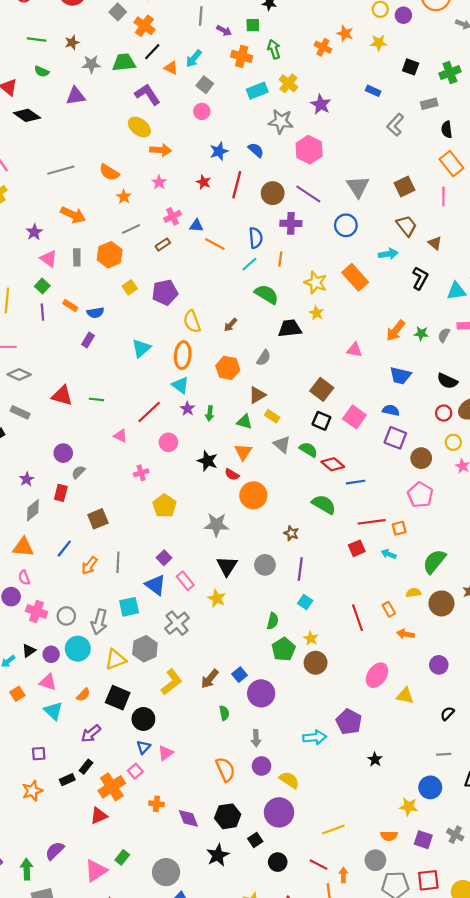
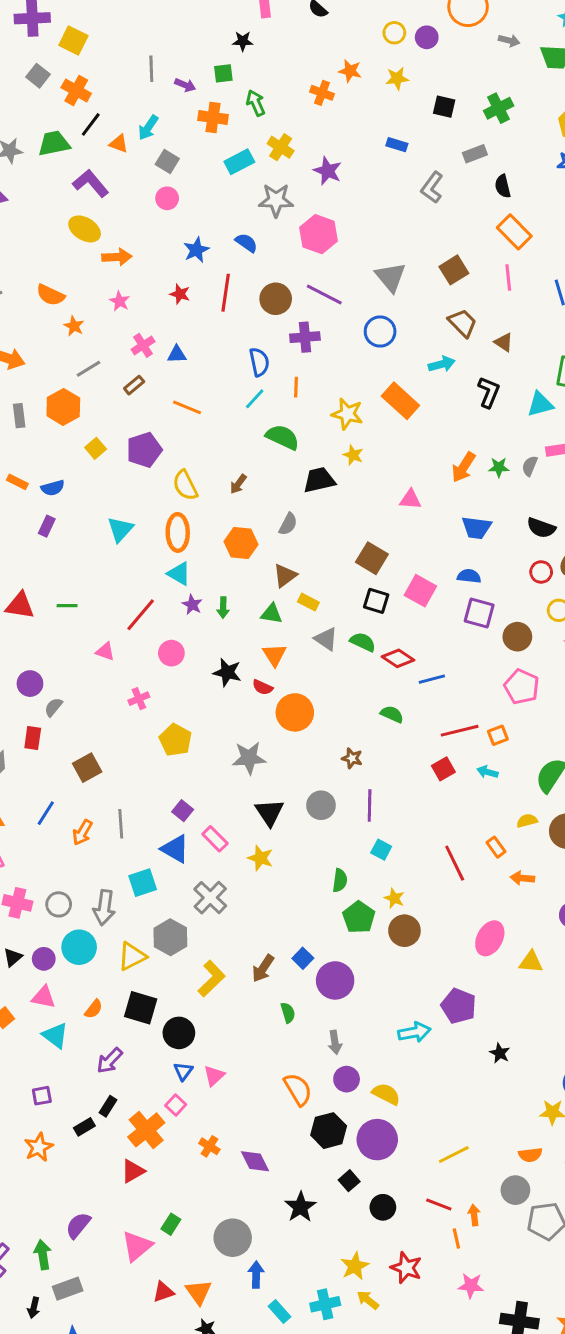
orange line: (215, 244) -> (187, 407), moved
green semicircle: (324, 504) -> (392, 714), size x0.7
orange cross: (156, 804) -> (209, 1146), turned 32
black hexagon: (228, 816) -> (329, 1131), moved

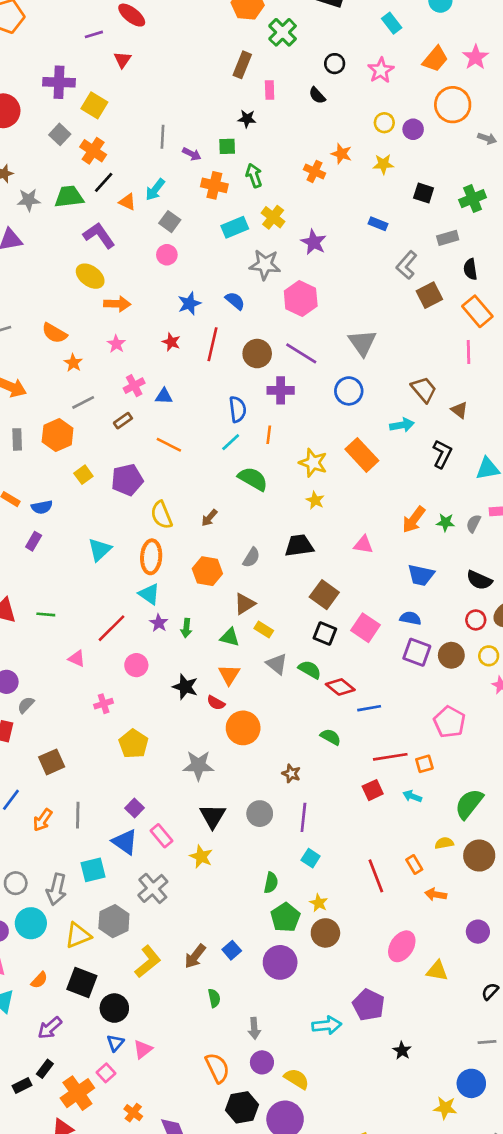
brown square: (454, 270) -> (429, 295), moved
black trapezoid: (319, 480) -> (299, 546), moved
brown circle: (517, 637) -> (451, 655), moved
purple circle: (335, 980) -> (280, 962), moved

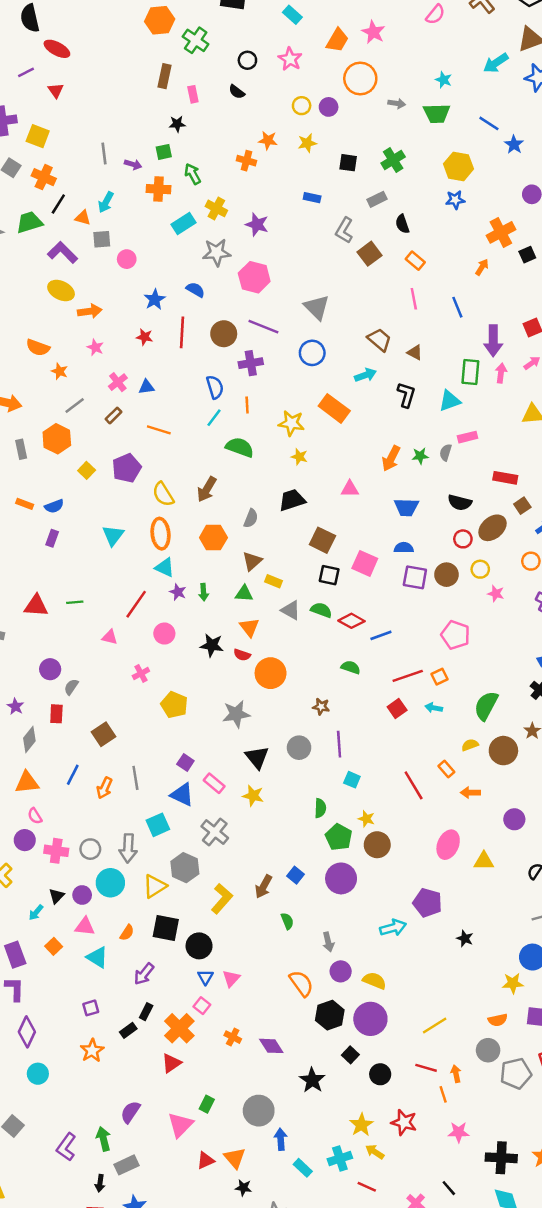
gray square: (170, 222) -> (102, 239), moved, turned -30
orange rectangle: (477, 311) -> (415, 261), size x0.7
brown arrow: (209, 518) -> (207, 489), size x1.5

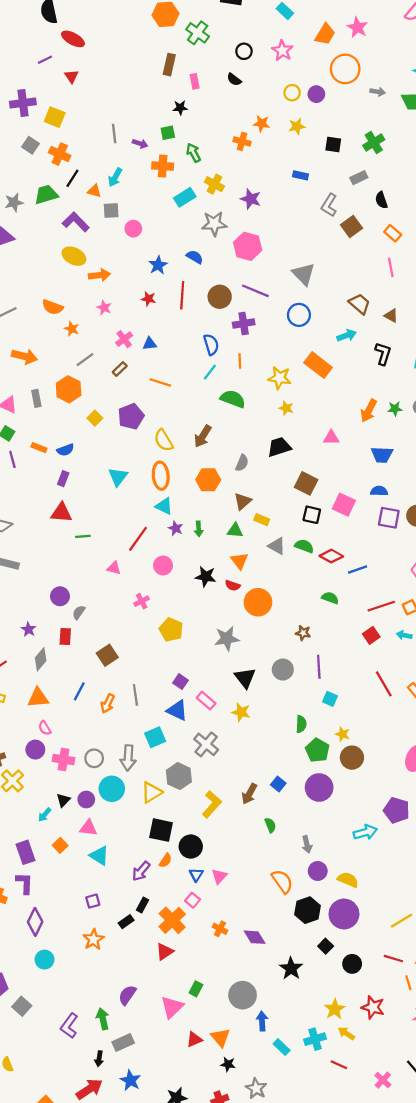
red triangle: (36, 606) -> (61, 513), moved
red line: (414, 785) -> (384, 684), moved
orange semicircle: (127, 933) -> (165, 860), moved

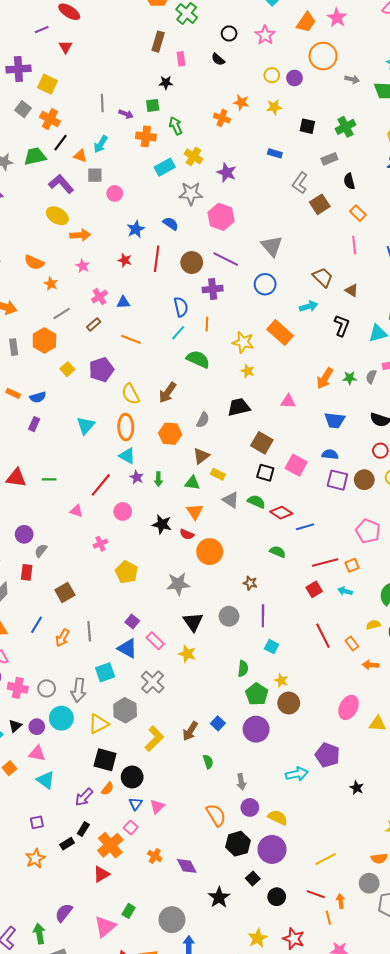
red triangle: (61, 513) -> (16, 478), moved

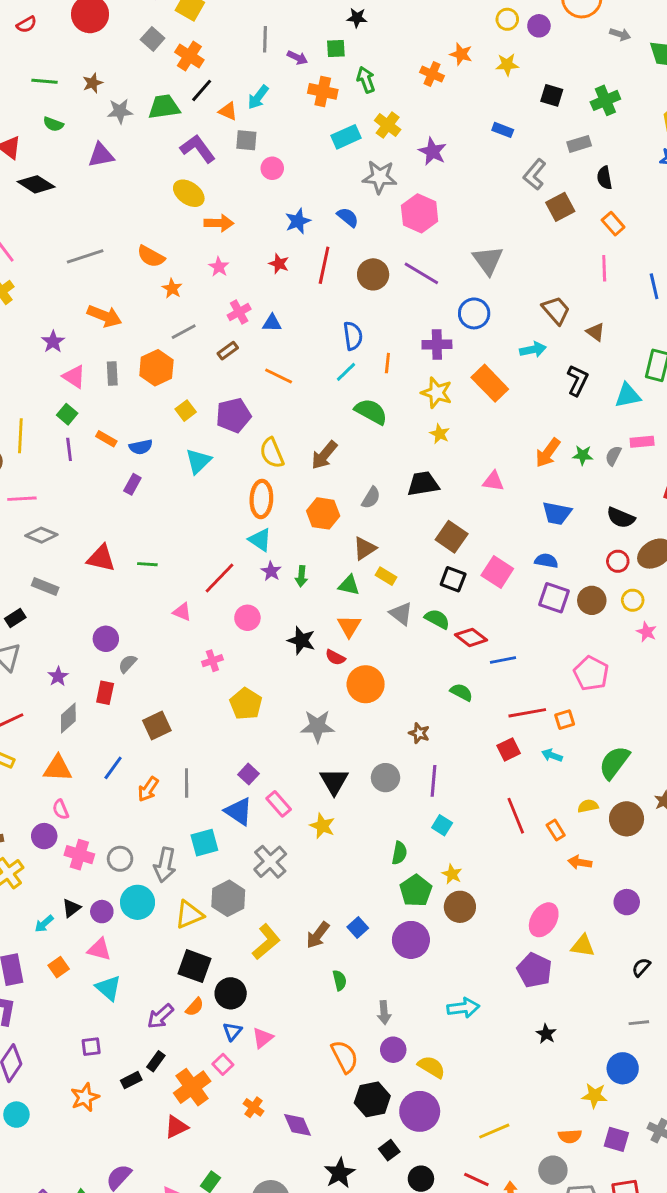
purple cross: (213, 289) -> (437, 344), moved
cyan triangle: (86, 425) -> (198, 461), moved
purple pentagon: (327, 755) -> (534, 970), moved

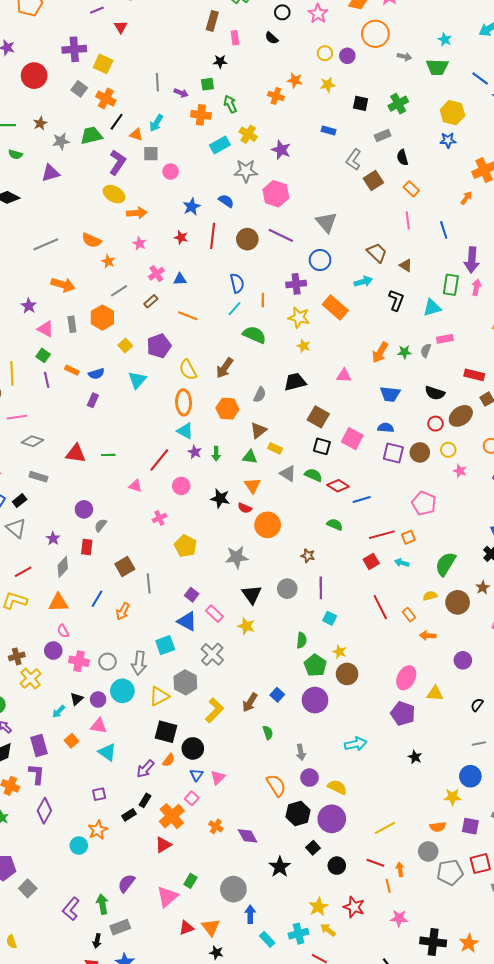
purple L-shape: (198, 149) -> (117, 162), turned 75
gray line: (187, 783) -> (149, 583), moved
cyan circle: (16, 1115) -> (79, 846), moved

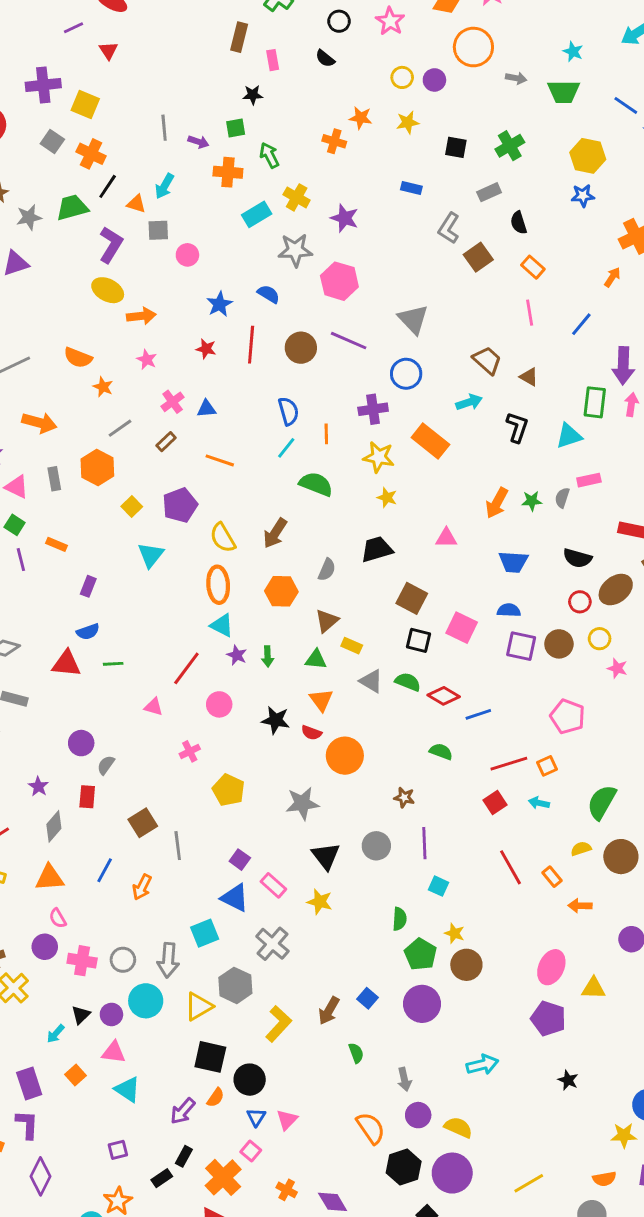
blue line: (444, 230) -> (581, 324), turned 60
blue semicircle: (96, 374) -> (88, 632), moved

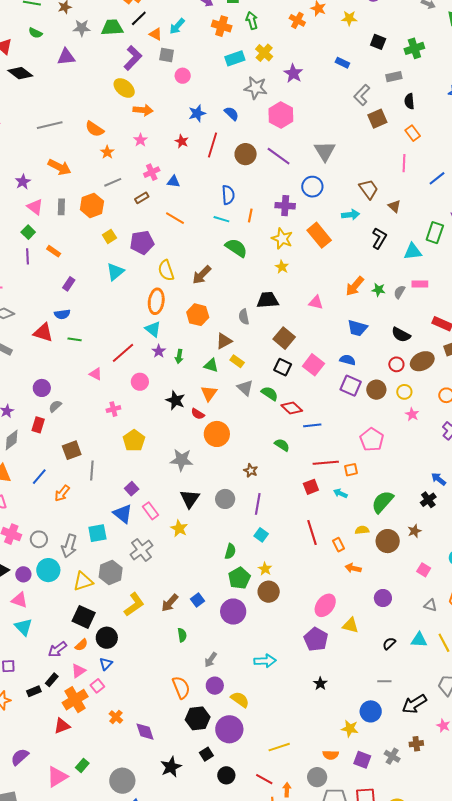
cyan line: (286, 448) -> (221, 219), turned 56
gray semicircle: (327, 570) -> (244, 317), moved, turned 133
gray arrow: (404, 1079) -> (211, 660), turned 35
pink triangle: (287, 1120) -> (78, 671), moved

